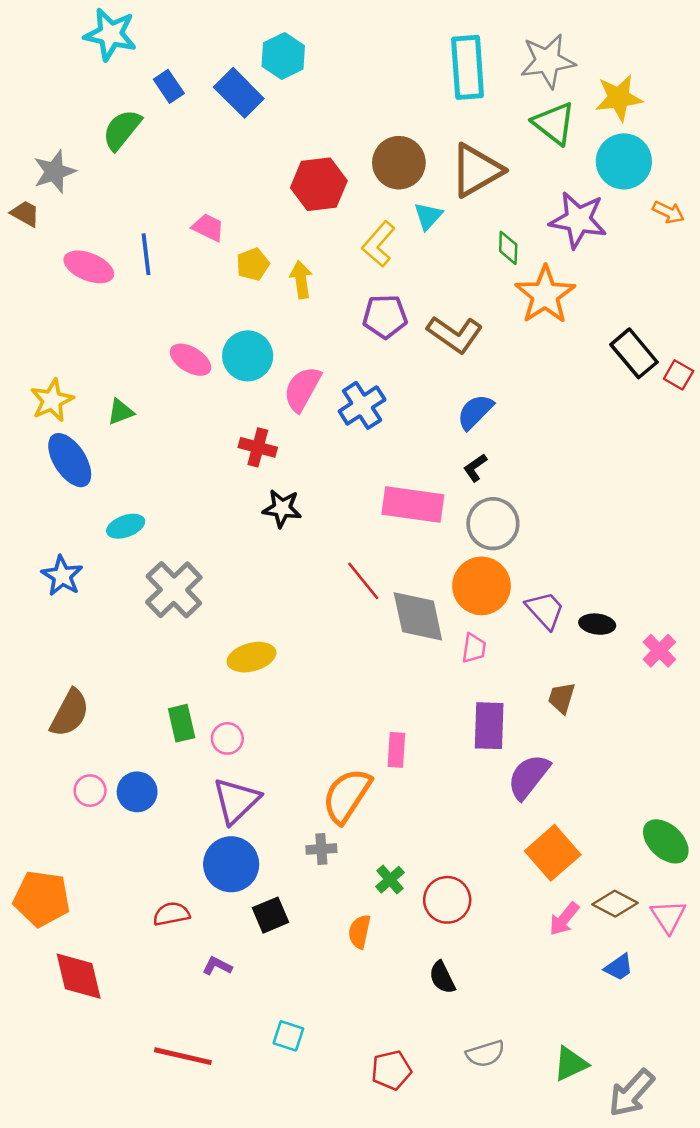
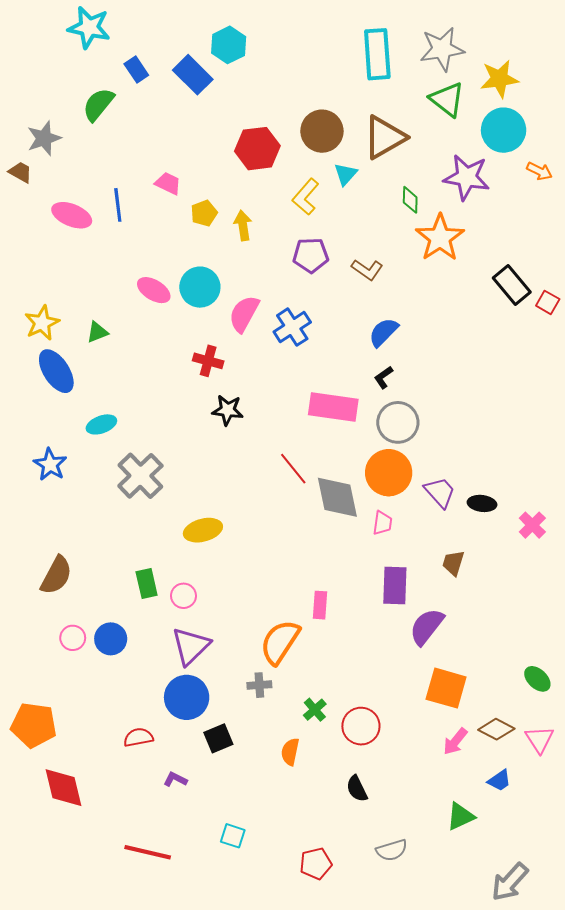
brown L-shape: (455, 334) -> (367, 270), size x0.7
green ellipse: (666, 841) -> (537, 679), size x0.7
orange square: (553, 853) -> (446, 688), turned -33
green triangle: (570, 1064) -> (460, 816), moved

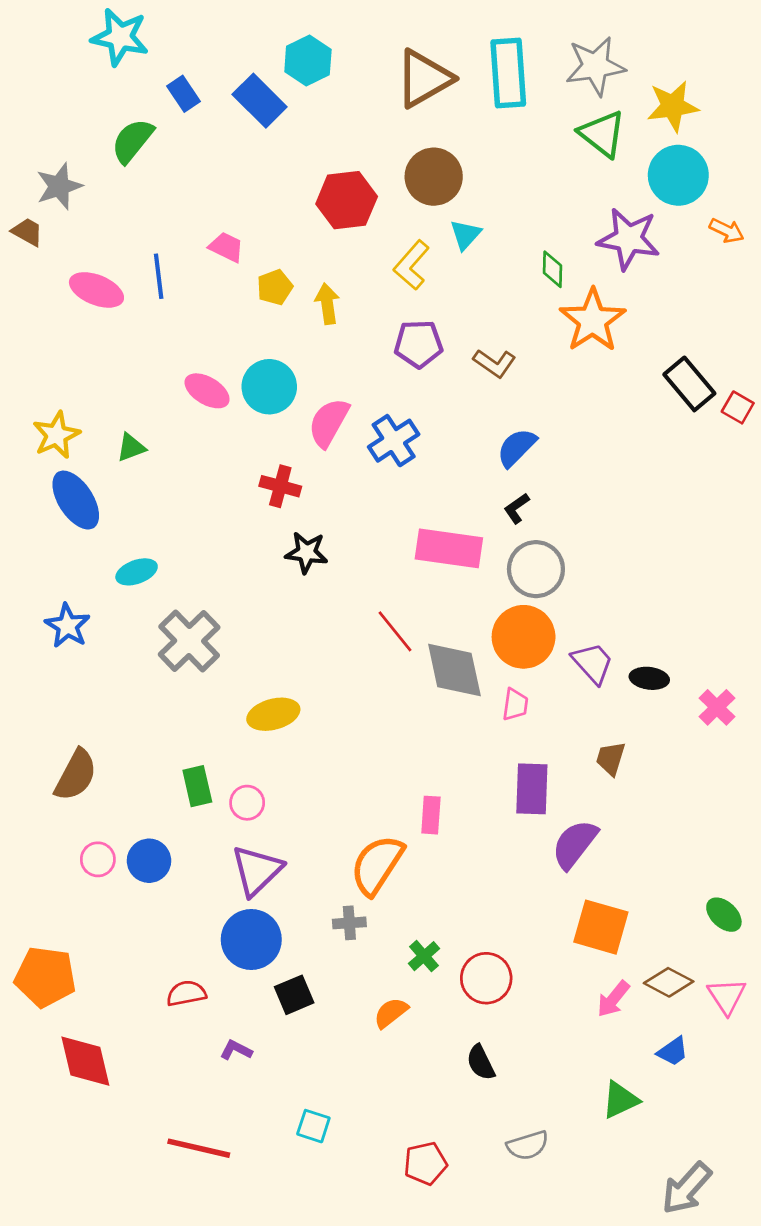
brown triangle: (385, 137) -> (424, 79), moved
orange semicircle: (290, 752) -> (391, 1013), turned 40

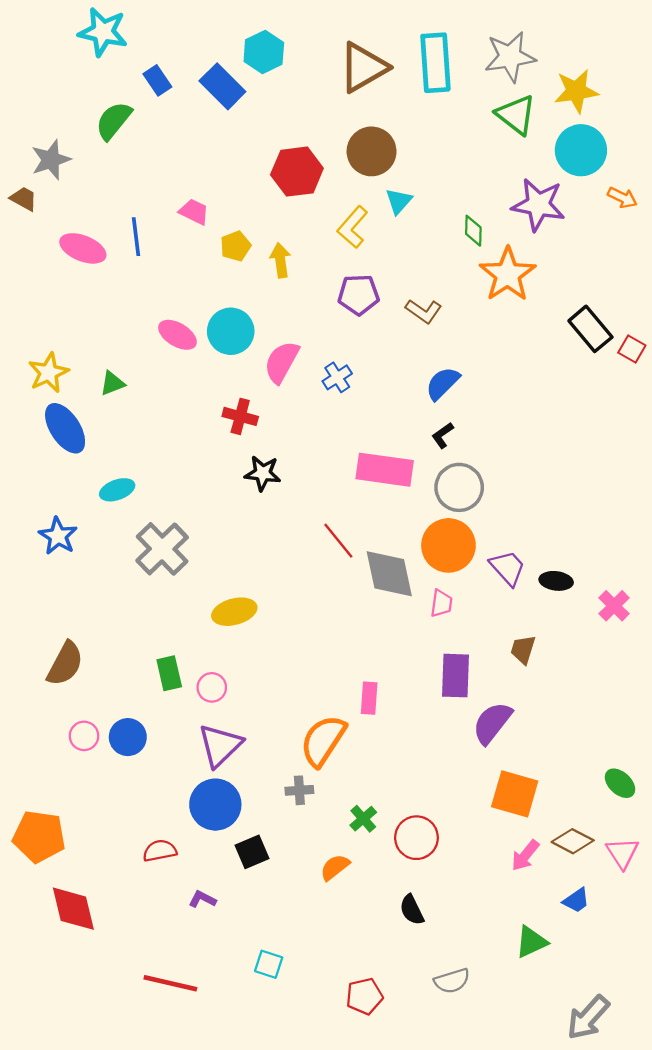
blue cross: (394, 441) -> (337, 377), size x0.7

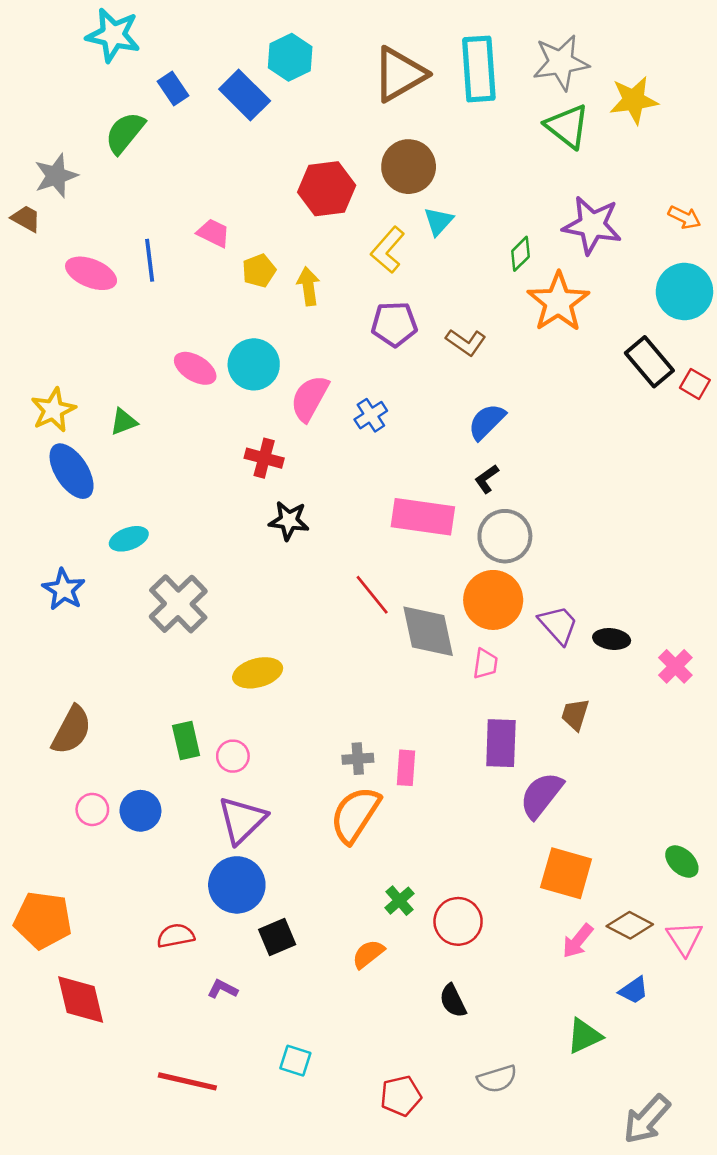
cyan circle: (581, 150) -> (684, 292), moved
green diamond: (473, 231) -> (520, 254), turned 44
gray cross: (299, 790) -> (358, 759), moved

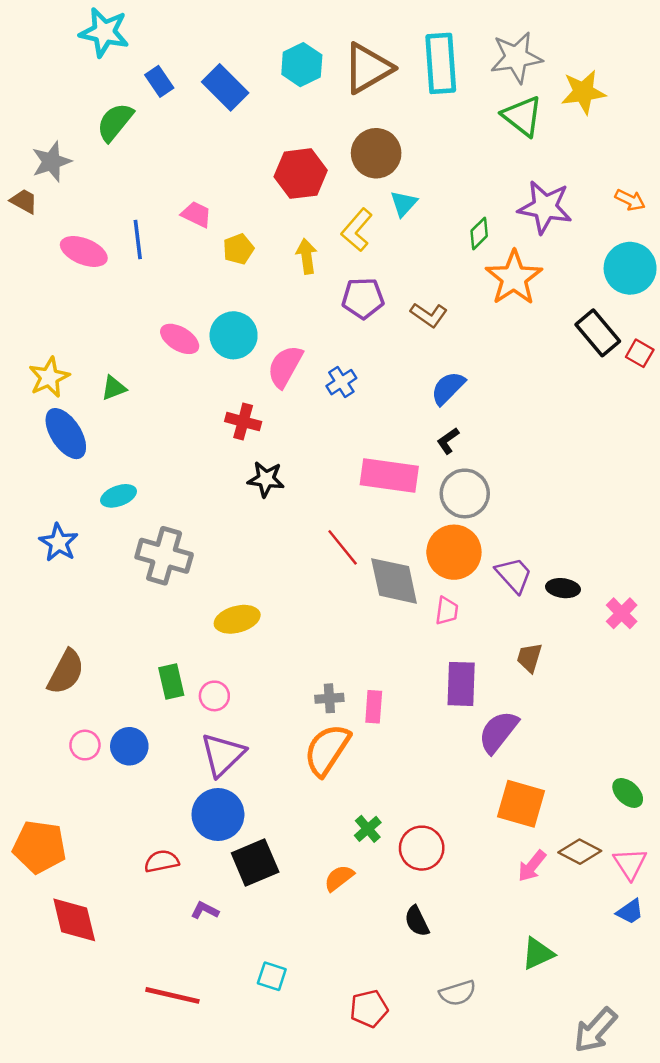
cyan hexagon: (290, 57) -> (302, 65), moved
yellow arrow: (308, 286) -> (307, 256), moved
gray cross: (178, 604) -> (164, 556), turned -30
black square: (277, 937) -> (255, 862), size x1.4
blue trapezoid: (634, 990) -> (630, 912), moved

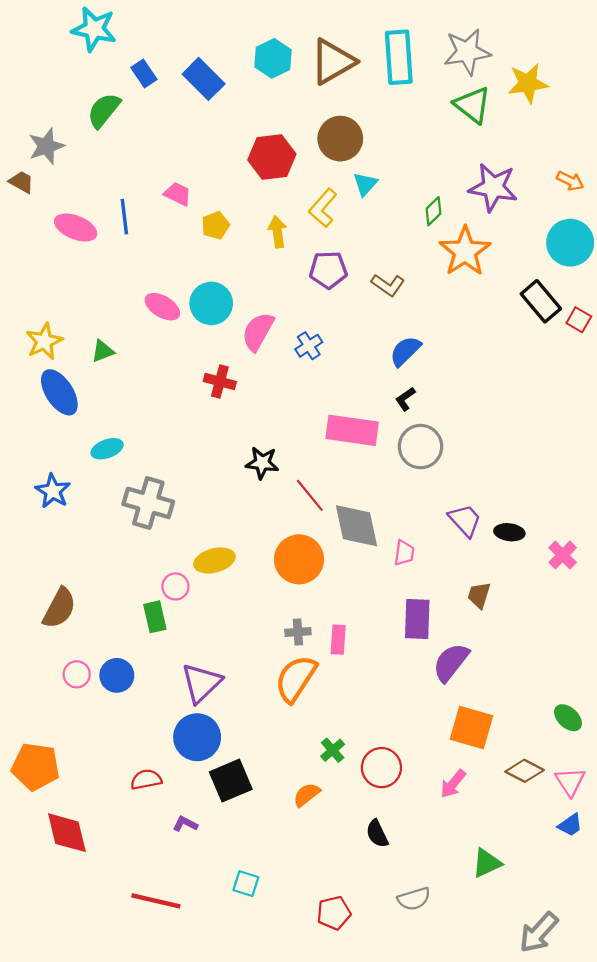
black star: (266, 479) -> (262, 463), moved
orange circle: (454, 552) -> (299, 559), moved
pink circle: (214, 696) -> (175, 586), moved
pink arrow: (532, 866) -> (453, 784), moved

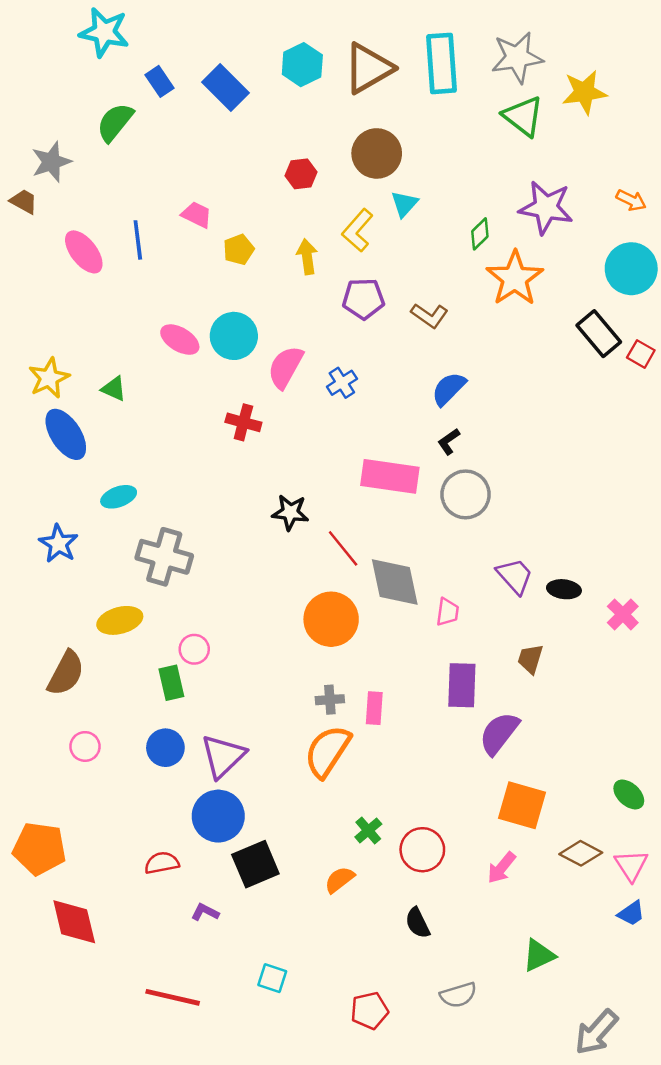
red hexagon: (272, 157) -> (301, 174), size x0.6
pink ellipse: (76, 227) -> (84, 252), turned 30
green triangle: (103, 351) -> (114, 389), turned 45
yellow ellipse: (214, 560) -> (120, 620), moved
blue circle: (117, 675) -> (165, 748), moved

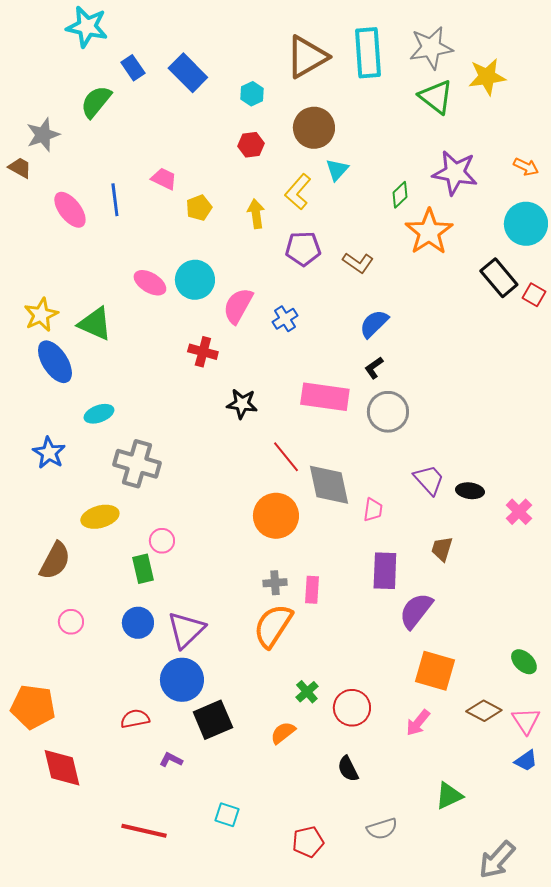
cyan hexagon: (302, 65) -> (252, 94), moved, size x0.7
green triangle: (114, 389) -> (95, 324), size x1.6
black star: (290, 512) -> (242, 404), moved

